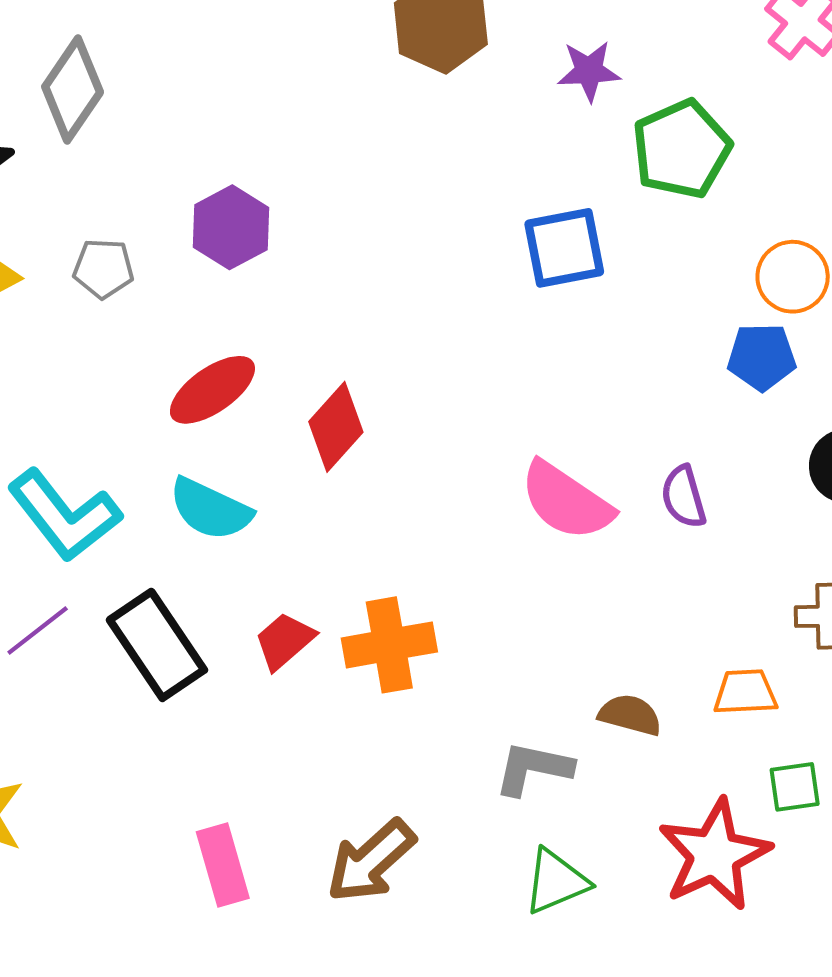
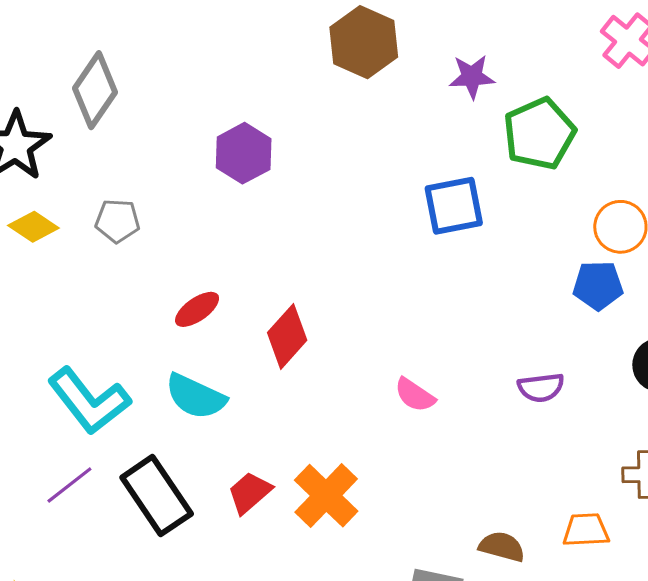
purple hexagon: (231, 227) -> (244, 153), moved
red ellipse: (212, 390) -> (197, 309), size x0.7
purple semicircle: (684, 497) -> (541, 387), turned -81
pink semicircle: (566, 501) -> (415, 395), moved, size x0.6
orange cross: (389, 645) -> (326, 496), turned -36

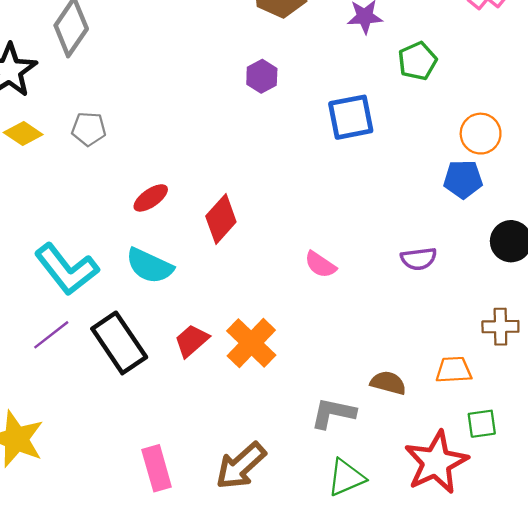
green pentagon: (539, 134) -> (417, 61), size x0.7
purple hexagon: (244, 153) -> (262, 76), moved, size x0.7

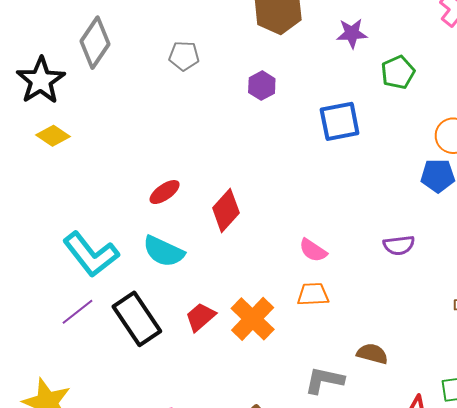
gray pentagon: (89, 129) -> (184, 56), moved
orange trapezoid: (454, 370) -> (313, 294), moved

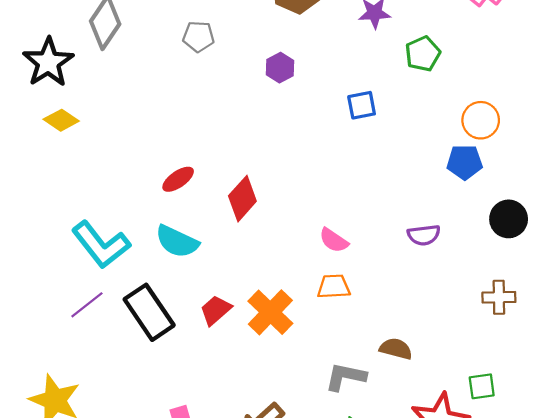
blue square: (340, 121) -> (362, 105), size x0.7

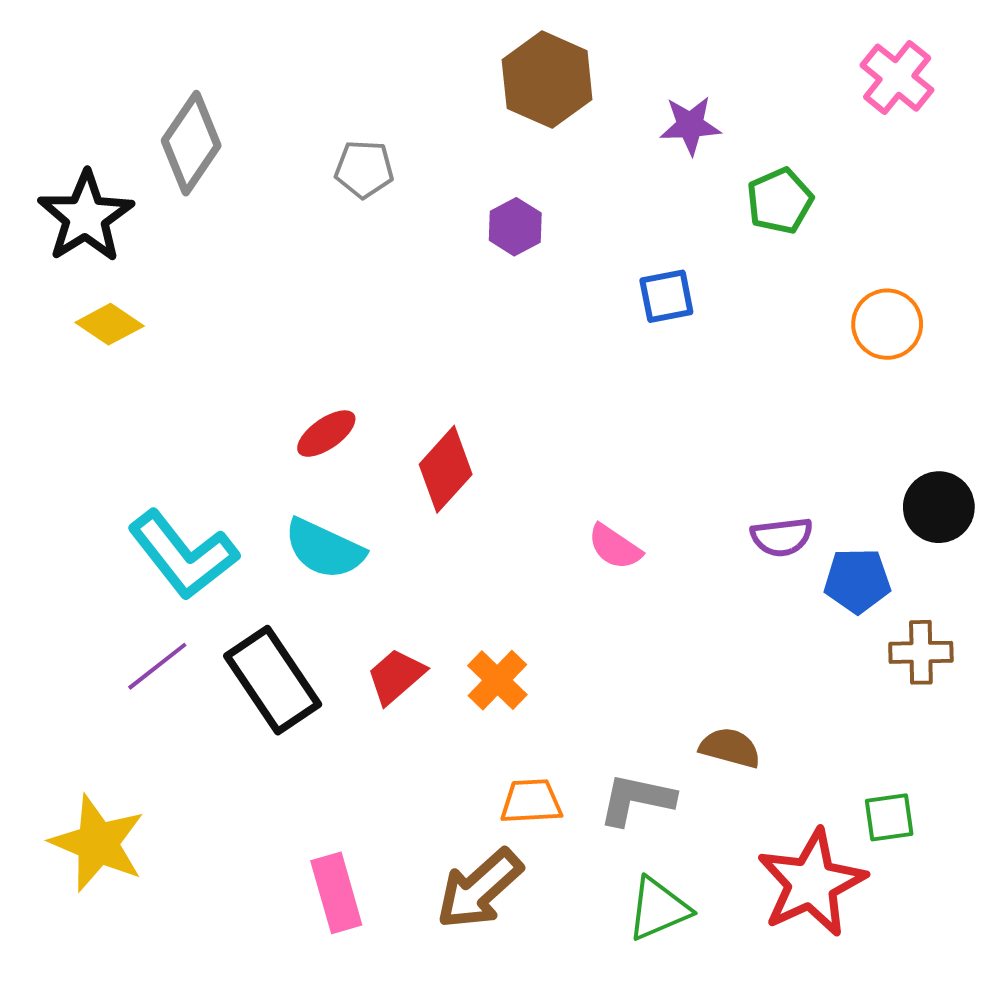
blue pentagon: (465, 162) -> (857, 581), moved
orange trapezoid: (334, 287) -> (531, 801), moved
orange cross: (270, 312) -> (497, 680), size x0.7

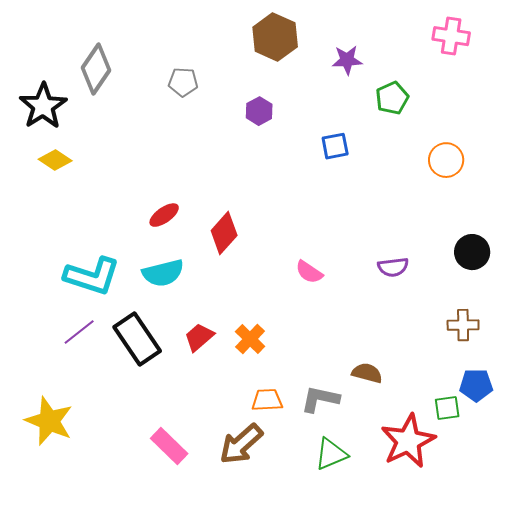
pink cross: (897, 78) -> (451, 36), turned -30
cyan semicircle: (324, 549) -> (163, 273), turned -39
cyan L-shape: (183, 555) -> (92, 276), turned -34
blue pentagon: (857, 581) -> (476, 385), moved
pink rectangle: (336, 893) -> (169, 446), turned -30

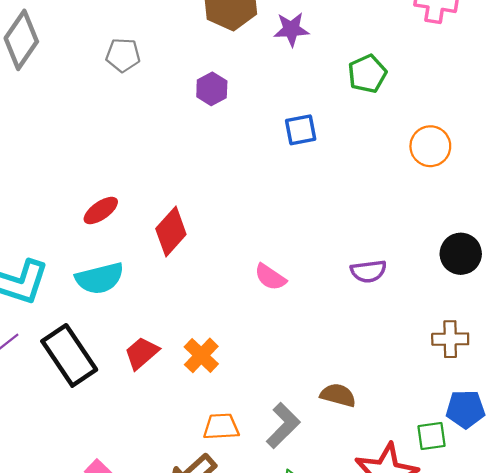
purple star: (347, 60) -> (291, 29), moved
gray L-shape: (320, 399) -> (283, 426), turned 123

